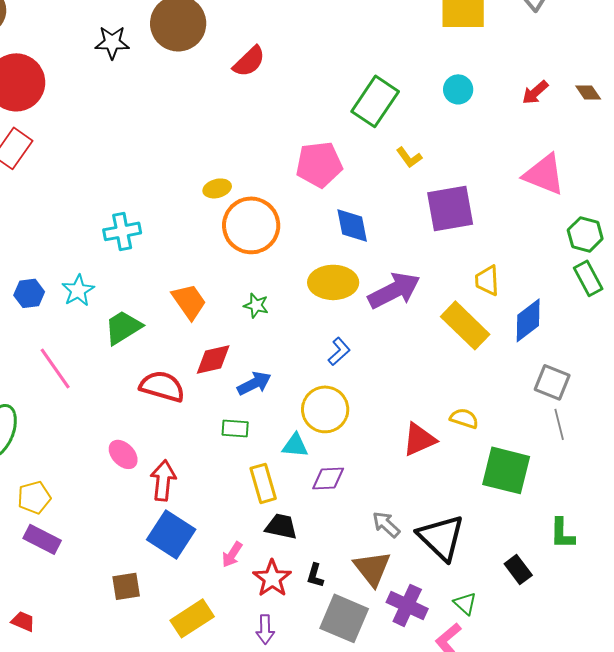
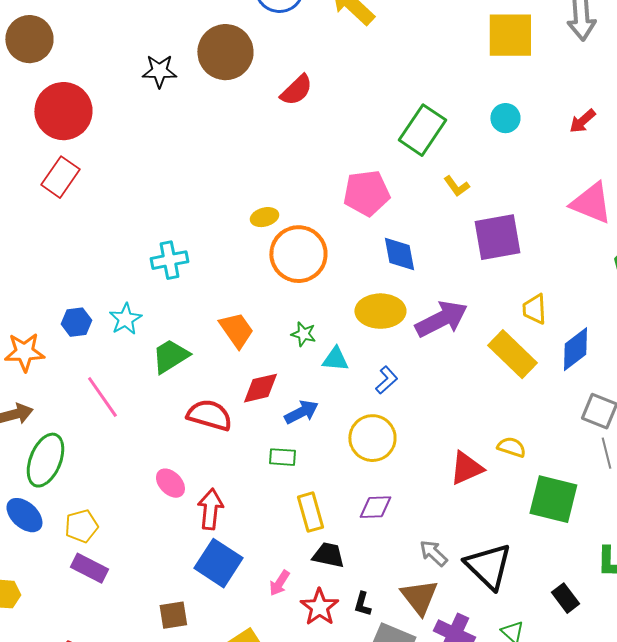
cyan triangle: (295, 445) -> (335, 359), moved

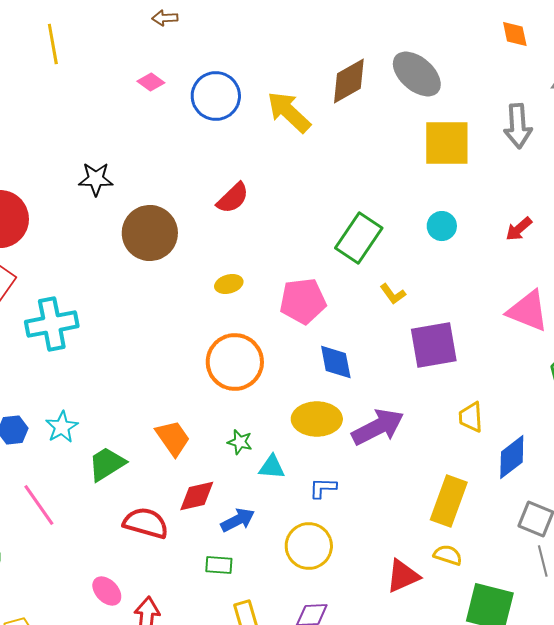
brown circle: (225, 52) -> (150, 233), moved
yellow ellipse: (264, 217) -> (229, 284), moved
cyan cross: (169, 260) -> (52, 324), moved, size x1.4
yellow rectangle: (512, 354) -> (449, 501), moved, turned 66
blue L-shape: (386, 380) -> (323, 488), turned -136

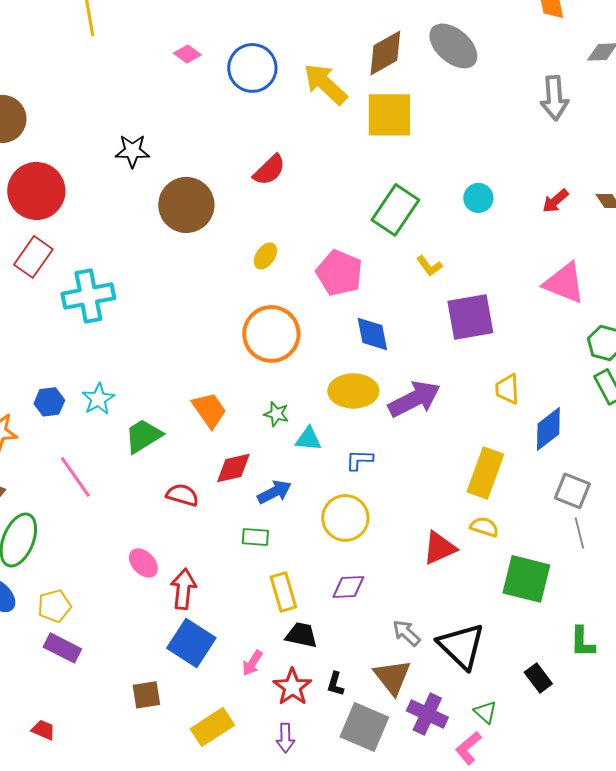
yellow square: (447, 143) -> (389, 115), moved
yellow ellipse: (229, 284) -> (265, 256), turned -40
pink pentagon: (303, 301) -> (339, 273), turned 30
red semicircle: (146, 523) -> (182, 495), size x0.7

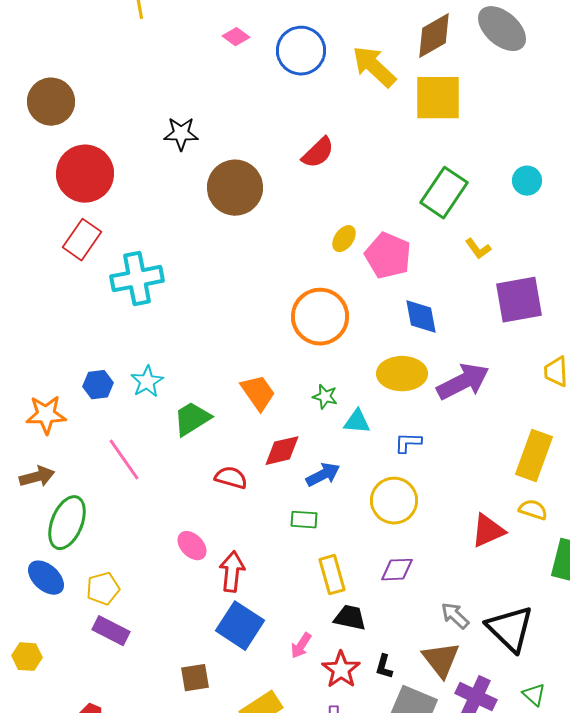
yellow ellipse: (265, 256) -> (344, 239), moved

